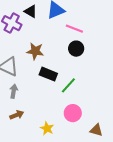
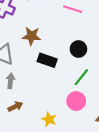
black circle: (76, 49) -> (78, 49), moved
green line: (68, 85) -> (81, 77), moved

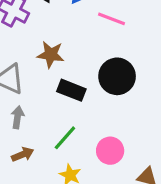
black circle: (78, 49) -> (117, 76), size x1.5
green line: (81, 77) -> (65, 138), moved

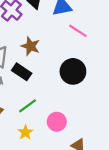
black rectangle: (71, 90) -> (22, 72), moved

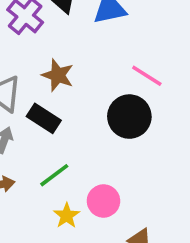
pink line: (78, 31) -> (147, 76), moved
yellow star: (25, 132) -> (67, 216), moved

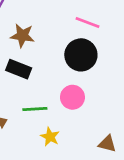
green line: (54, 175) -> (35, 109), turned 45
pink circle: (103, 201) -> (72, 97), moved

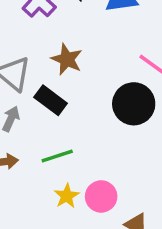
pink circle: (72, 97) -> (101, 196), moved
green line: (35, 109) -> (57, 156), turned -30

